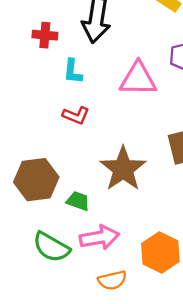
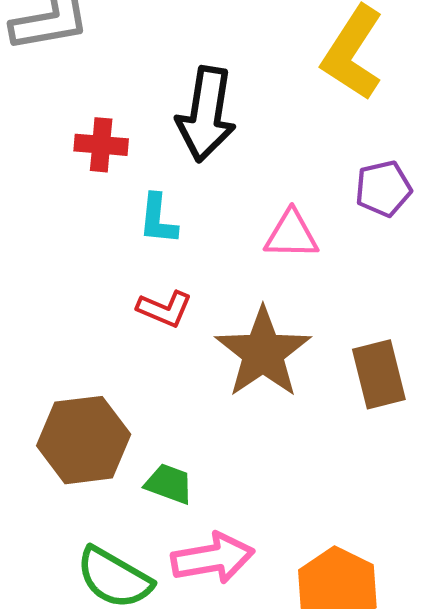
pink triangle: (138, 79) -> (291, 234), size x0.7
brown star: (123, 169) -> (263, 353), moved

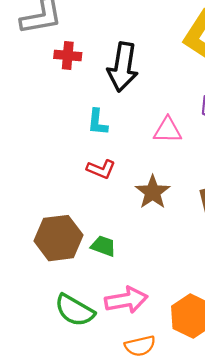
red cross: (101, 145) -> (68, 56), moved
brown star: (263, 353) -> (153, 192), size x0.7
green trapezoid: (169, 484) -> (103, 246), moved

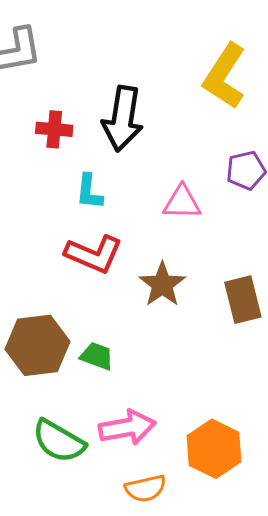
red cross: (68, 56) -> (54, 129), moved
red L-shape: (101, 169) -> (94, 254), size x1.5

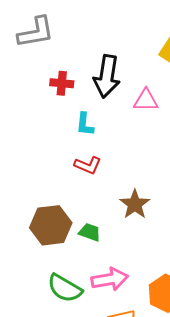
pink triangle: (182, 202) -> (146, 100), moved
red L-shape: (94, 254) -> (88, 165), size x0.7
brown star: (162, 285) -> (135, 204), moved

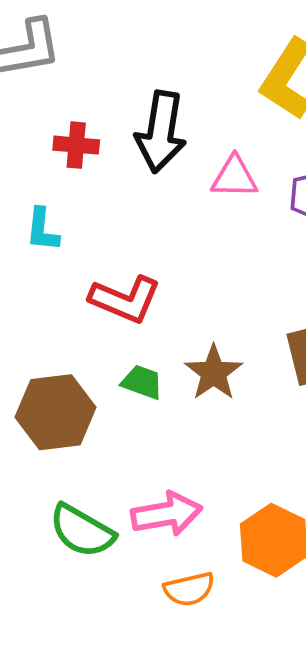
cyan L-shape: (85, 124) -> (42, 230), moved
red L-shape: (88, 165) -> (125, 299), size x1.4
green trapezoid: (90, 232) -> (142, 382), moved

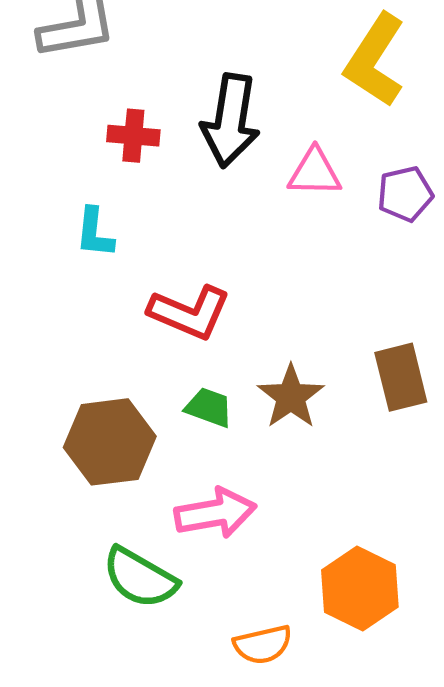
pink arrow: (167, 514) -> (215, 513), moved

